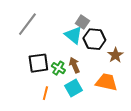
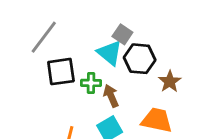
black square: (38, 63) -> (61, 72), moved
green cross: (58, 68) -> (91, 83), moved, turned -32

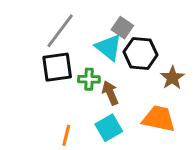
gray line: (44, 37) -> (60, 31), moved

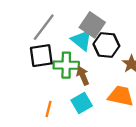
gray square: (122, 28) -> (92, 25), size x1.5
green cross: (89, 79) -> (66, 65), size x1.5

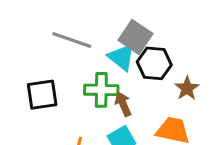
gray line: (44, 27) -> (72, 40), turned 72
black square: (41, 56) -> (42, 95), moved

